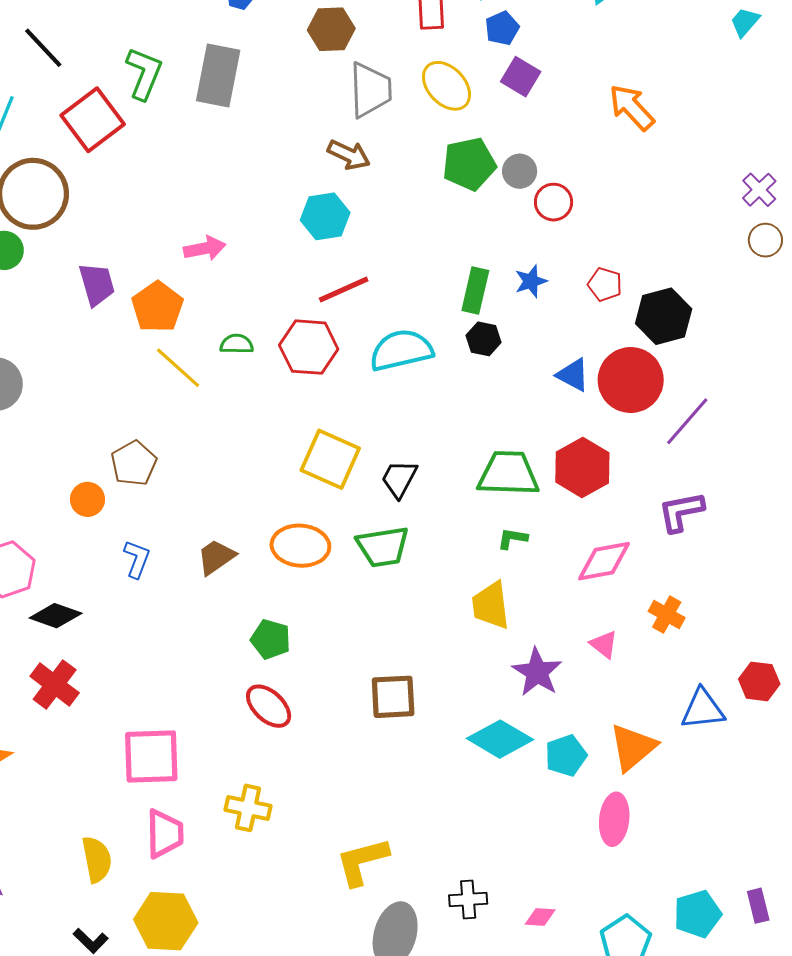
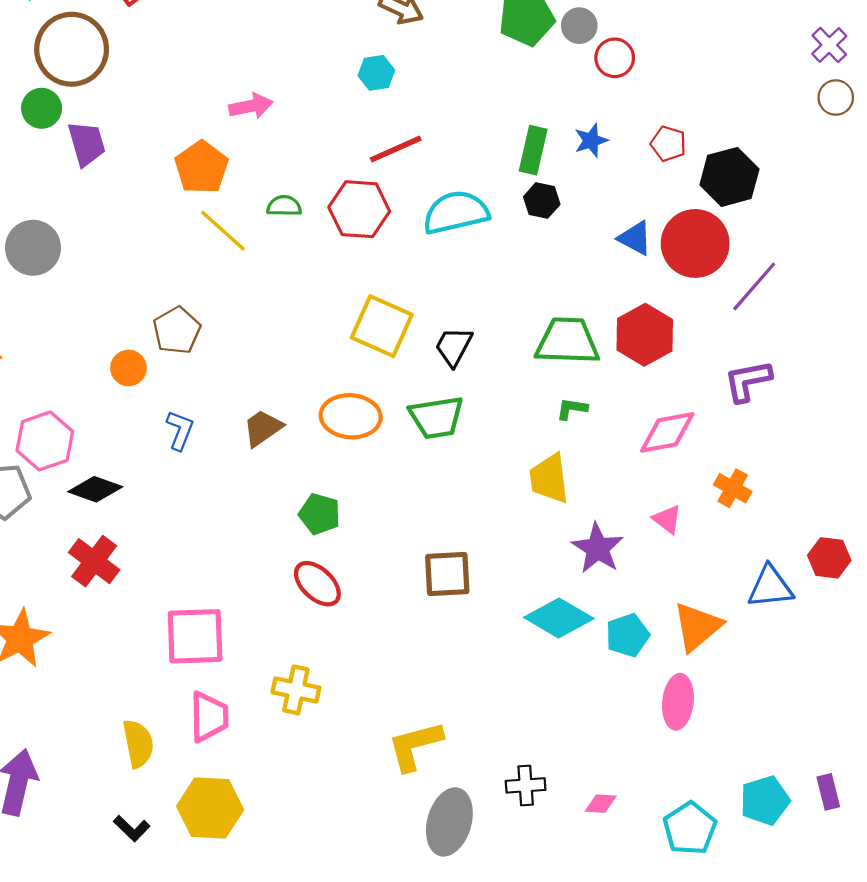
cyan hexagon: (325, 216) -> (376, 73), size x0.7
purple trapezoid: (97, 284) -> (87, 144), moved

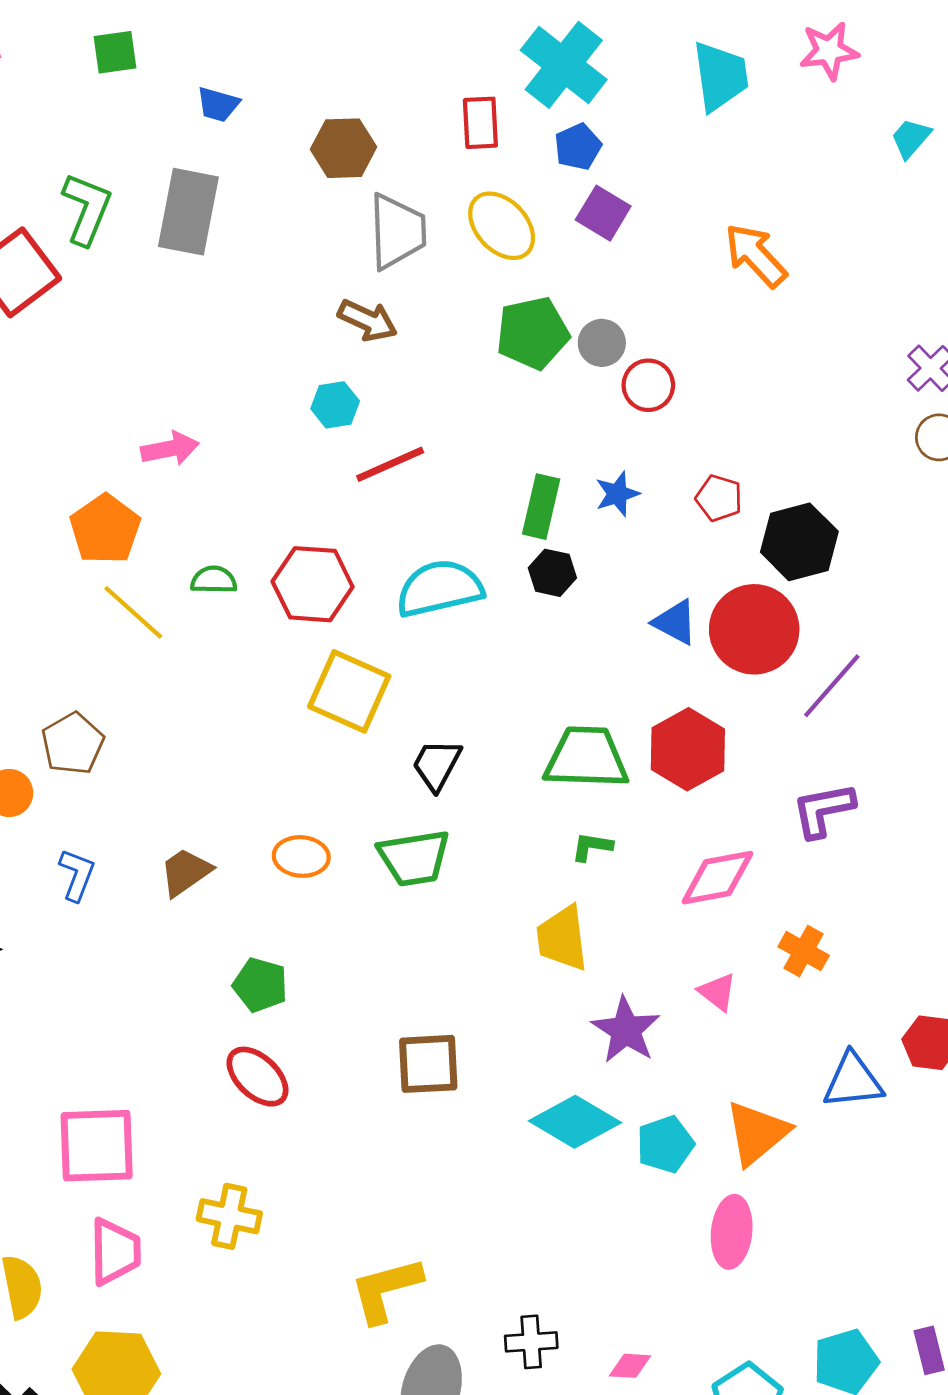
red line: (396, 149) -> (390, 464), moved
yellow square: (382, 326) -> (349, 691), moved
orange ellipse: (351, 416) -> (301, 856), size x0.7

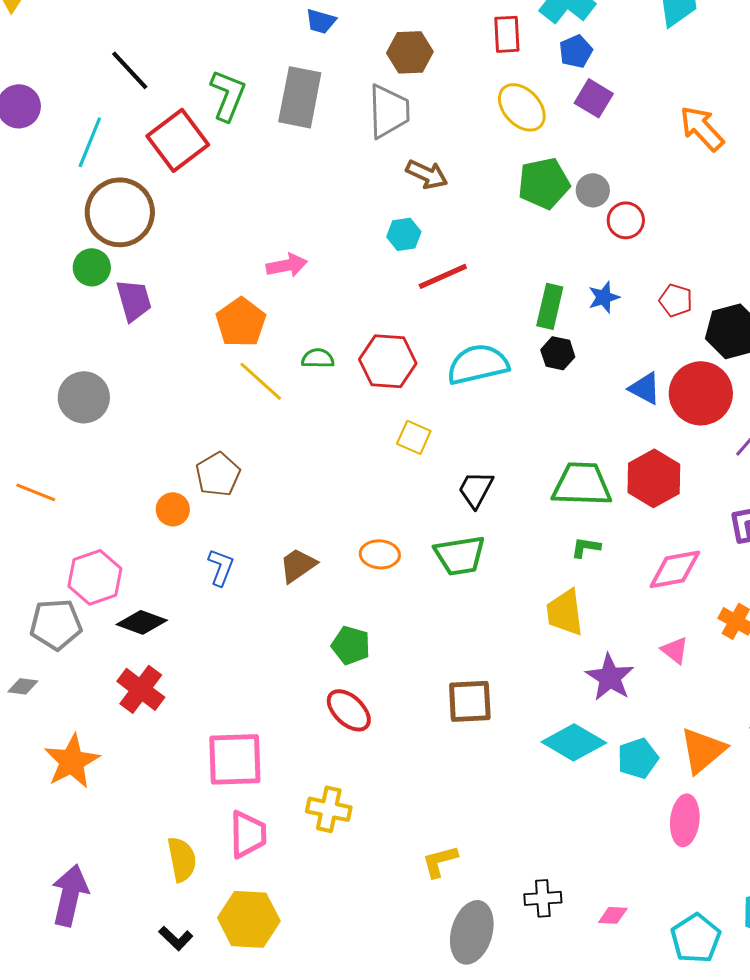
gray trapezoid: (397, 231) -> (389, 111), moved
yellow square: (349, 691) -> (414, 437), size x0.6
yellow L-shape: (386, 1290) -> (440, 861), size x0.7

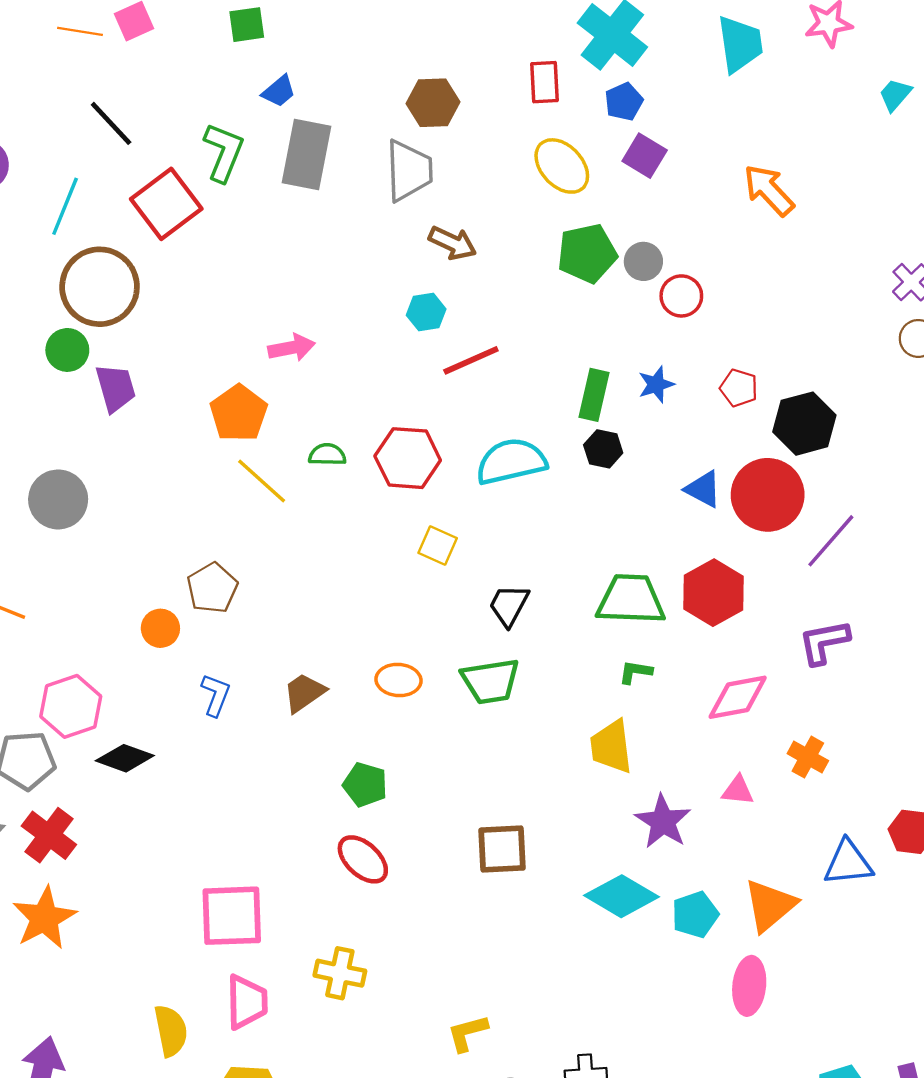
blue trapezoid: (321, 21) -> (279, 91), moved, turned -56
pink triangle: (675, 650) -> (738, 790), turned -32
red cross: (141, 689) -> (49, 835), moved

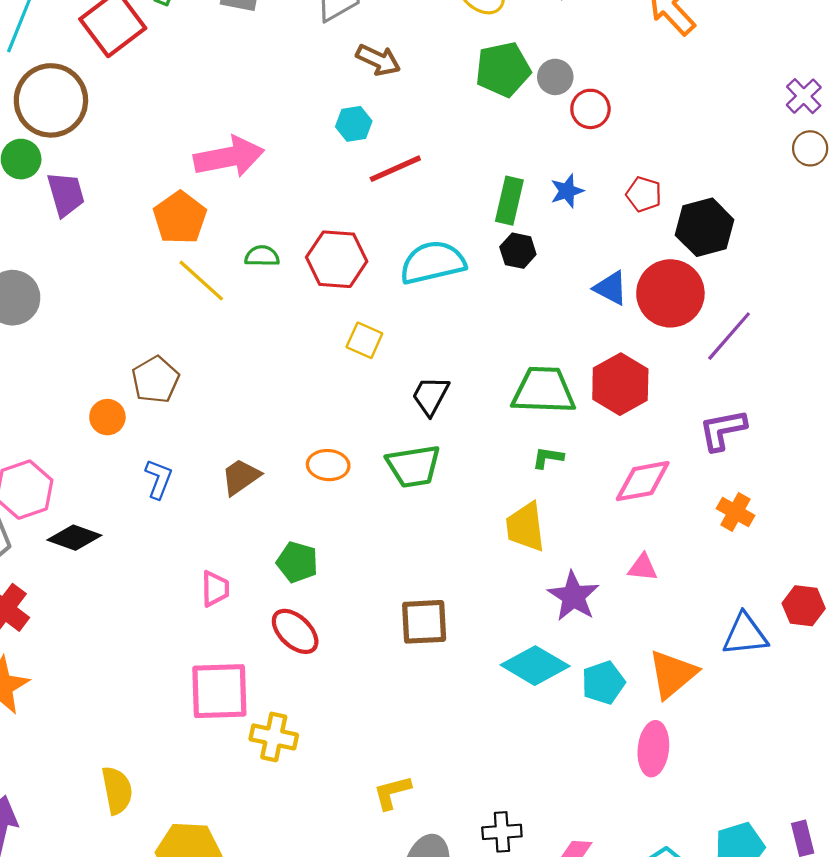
pink arrow: (292, 348) -> (229, 157), size x1.6
orange cross: (808, 757) -> (735, 512), moved
pink square: (232, 916) -> (219, 691), moved
pink trapezoid: (247, 1002) -> (215, 589), moved, size x0.7

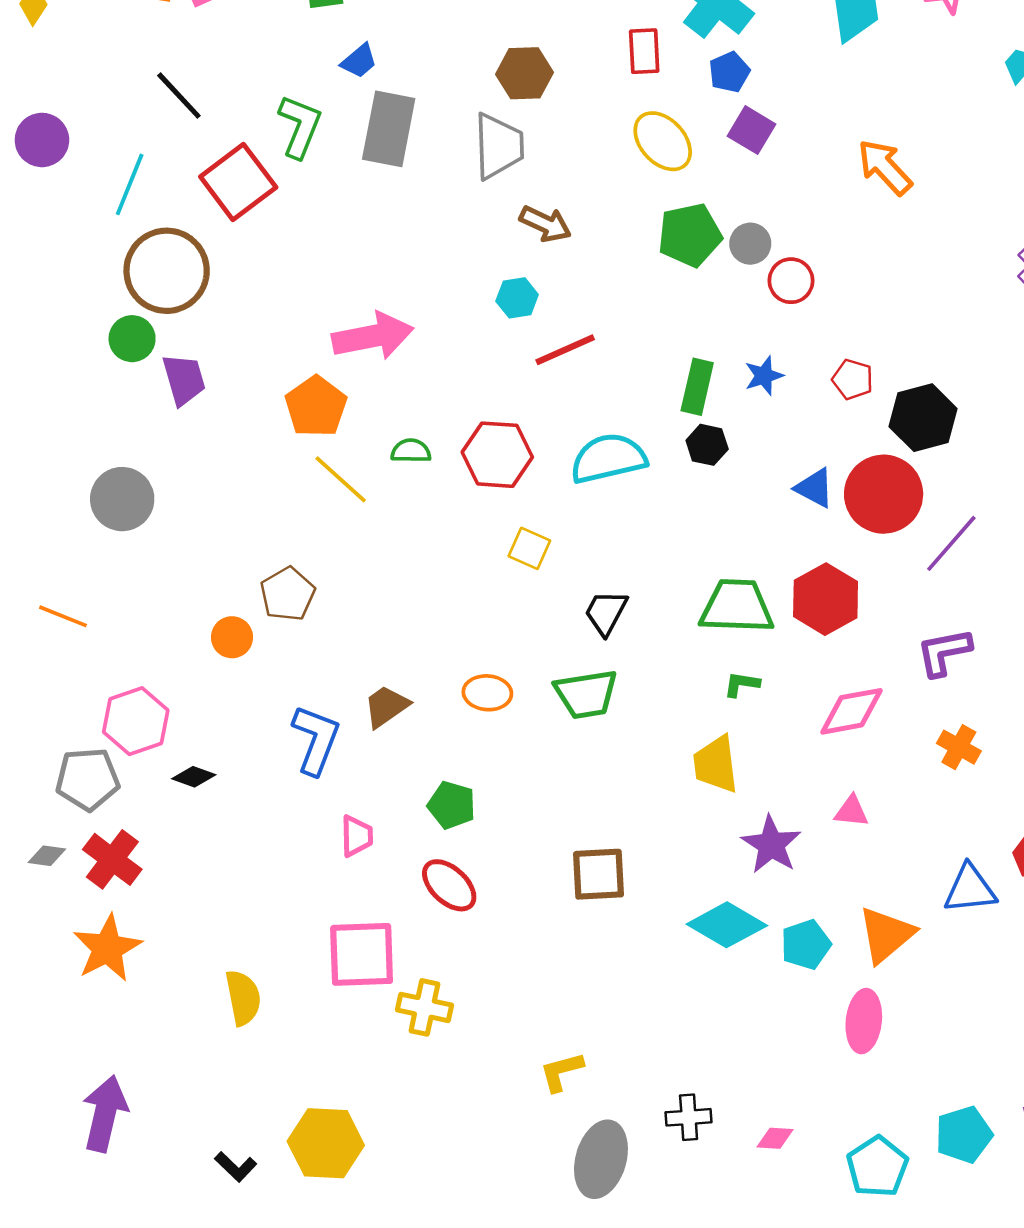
blue L-shape: (159, 479) -> (316, 740), moved, size x1.5
black diamond: (74, 538) -> (194, 777), size x0.7
yellow semicircle: (117, 790) -> (243, 998), moved

